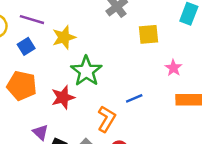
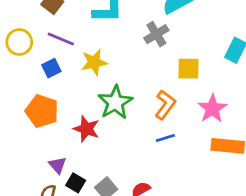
pink star: (173, 68) -> (212, 109), size x1.5
red star: (63, 97) -> (86, 129), turned 30
orange L-shape: (106, 119) -> (165, 105), moved

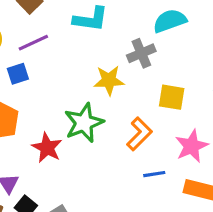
purple line: (61, 39) -> (33, 43), turned -56
yellow star: (94, 62) -> (109, 80), moved
blue line: (165, 138) -> (154, 174), moved

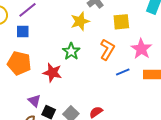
blue square: (18, 74) -> (23, 32), turned 32
green star: (84, 123) -> (71, 51), size x0.7

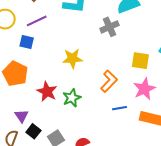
yellow star: (80, 21) -> (72, 58), moved
yellow square: (121, 22) -> (140, 61), moved
green star: (71, 51) -> (72, 98), moved

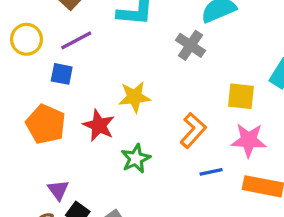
gray cross: (110, 27) -> (191, 45), turned -30
pink star: (144, 89) -> (249, 140), turned 30
red star: (47, 91) -> (99, 125), moved

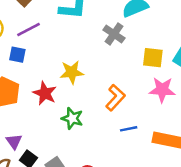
yellow square: (241, 96) -> (153, 58), moved
pink star: (249, 140) -> (162, 90), moved
green star: (136, 159) -> (72, 118), turned -30

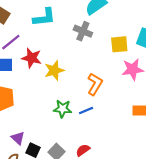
red star: (45, 93) -> (32, 58), moved
blue line: (129, 129) -> (86, 111), moved

